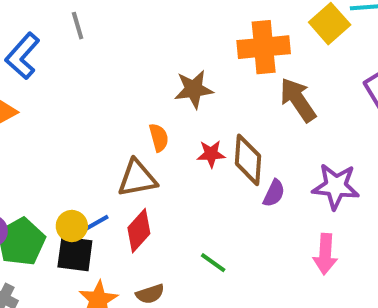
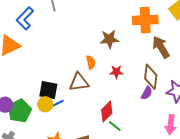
brown diamond: (248, 160) -> (151, 77), moved
red diamond: (139, 231) -> (107, 112), moved
black square: (75, 254) -> (48, 90), moved

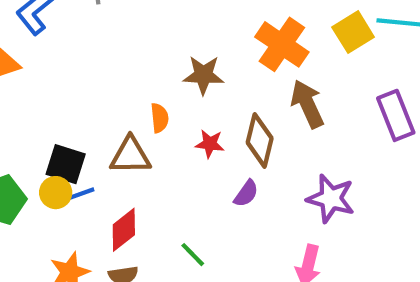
orange cross: (145, 20) -> (282, 44), turned 30
brown diamond: (151, 77) -> (260, 140), moved
purple semicircle: (147, 93) -> (246, 194), moved
red diamond: (107, 112) -> (124, 230), moved

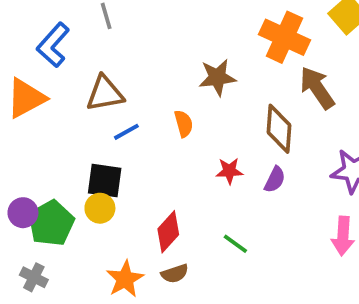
red star: (210, 144) -> (229, 171), moved
brown triangle: (130, 156) -> (105, 93), moved
blue line: (80, 194) -> (126, 132), moved

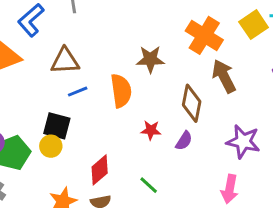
orange semicircle: (184, 124) -> (121, 91), size x1.6

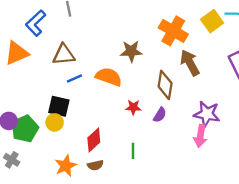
orange semicircle: (121, 91) -> (109, 77), turned -60
green line: (149, 185) -> (133, 151), turned 49
pink arrow: (230, 189) -> (200, 136), moved

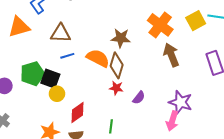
brown diamond: (165, 85) -> (117, 65), moved
yellow circle: (55, 122) -> (57, 94), moved
green pentagon: (25, 129) -> (32, 74), moved

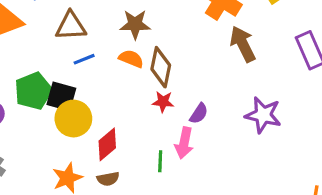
brown star: (121, 38) -> (135, 24), moved
orange semicircle: (98, 58) -> (131, 59), size x0.7
yellow circle: (57, 94) -> (73, 119), size x1.5
pink arrow: (172, 121) -> (184, 143), moved

